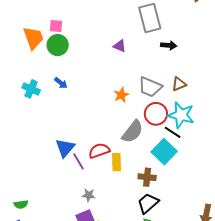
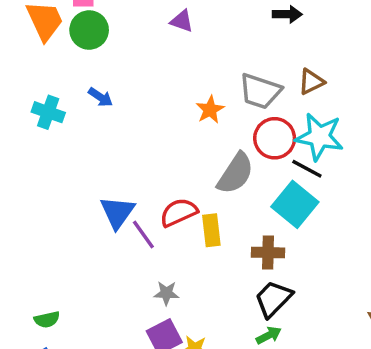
purple triangle: (120, 46) -> (182, 21), moved

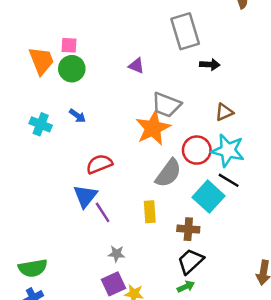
gray trapezoid: (260, 91) -> (166, 105), moved
orange star: (210, 110) -> (153, 128), size x1.8
black line: (307, 169) -> (229, 180), moved
red semicircle: (179, 212) -> (99, 164), moved
green semicircle: (47, 320) -> (33, 268), size x1.6

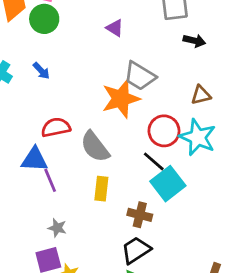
gray semicircle: (168, 173) -> (95, 147), moved, turned 96
black line: (229, 180) -> (154, 161), moved
blue triangle: (85, 196) -> (34, 159), turned 45

